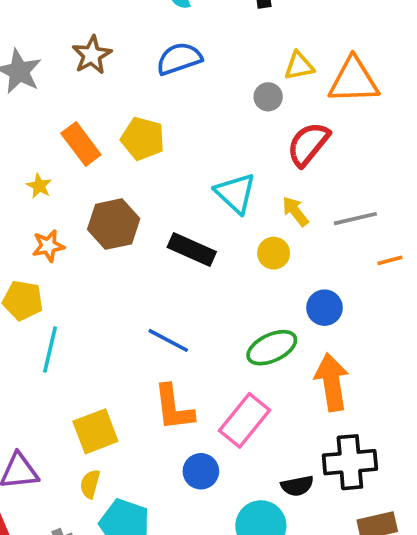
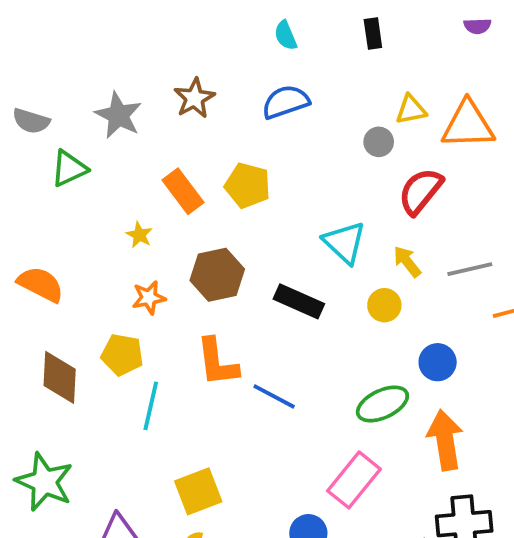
orange L-shape: (174, 408) -> (217, 362), moved

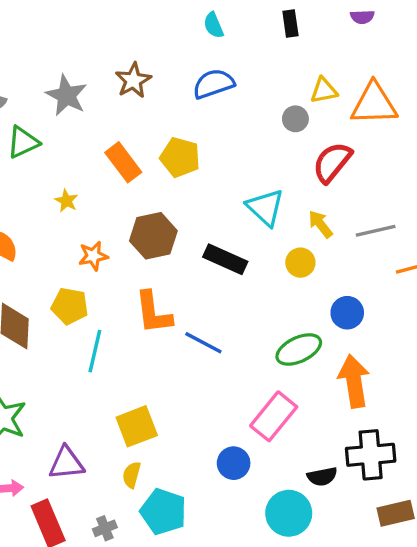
purple semicircle: (477, 26) -> (362, 17), moved
yellow star: (139, 235) -> (66, 201), moved

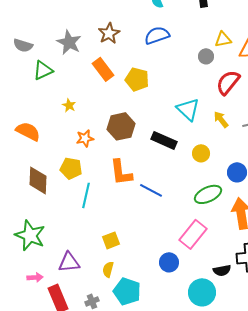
orange rectangle: (123, 162) -> (103, 69), moved
yellow circle: (300, 263) -> (201, 153), moved
yellow square: (137, 426) -> (111, 240), size x0.7

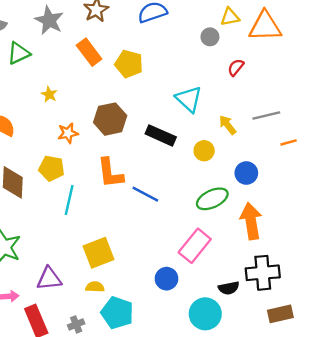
red semicircle: (228, 82) -> (236, 67), size x0.6
yellow arrow: (221, 119) -> (228, 125), moved
yellow square: (111, 240) -> (98, 253), size x1.5
yellow semicircle: (108, 269) -> (95, 287), turned 77

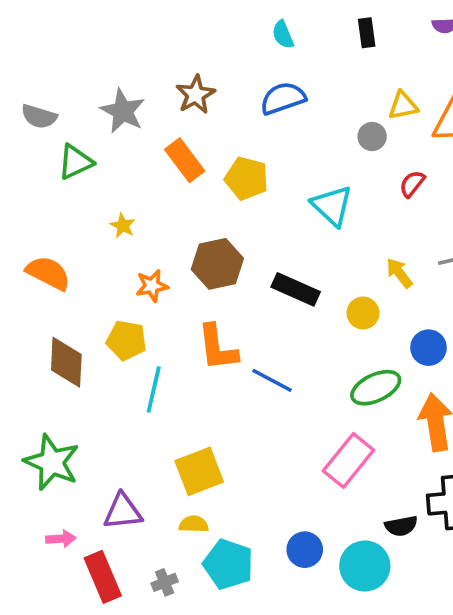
cyan triangle: (189, 99) -> (332, 206), moved
blue circle: (167, 279) -> (305, 550), moved

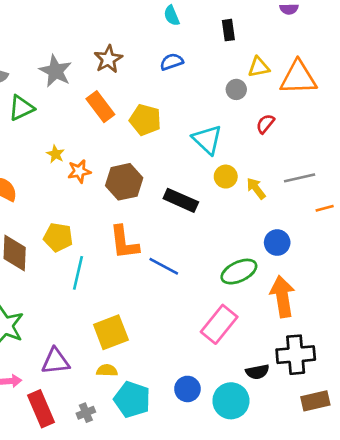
black rectangle: (367, 33) -> (228, 30), moved
blue semicircle: (283, 98) -> (172, 62), size x0.7
orange star: (152, 286) -> (79, 171), moved
yellow circle: (363, 313) -> (226, 177), moved

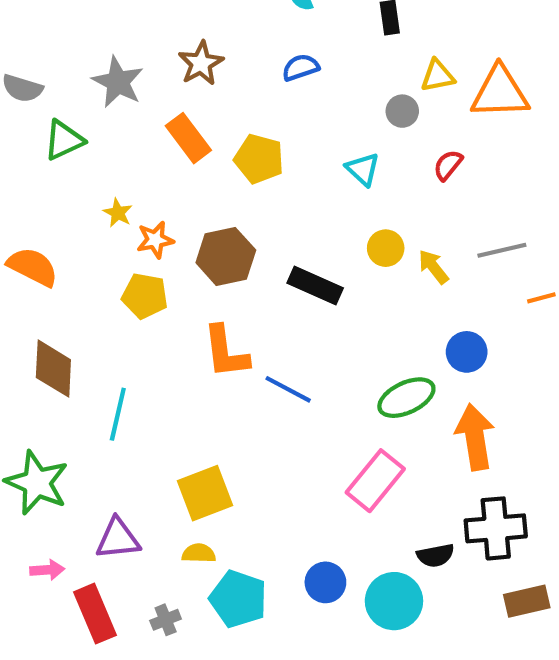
cyan triangle: (207, 140) -> (363, 169), moved, size x0.7
yellow pentagon: (58, 237) -> (145, 296), moved
cyan line: (78, 273) -> (118, 414), moved

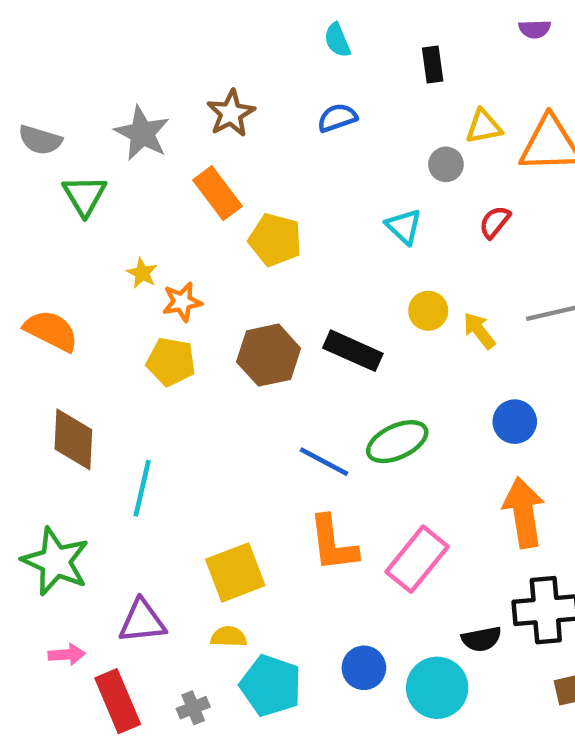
green triangle: (64, 140) -> (84, 195), turned -36
yellow pentagon: (259, 159) -> (275, 240), moved
brown hexagon: (226, 256) -> (269, 355), moved
orange L-shape: (226, 352) -> (333, 544), moved
green ellipse: (406, 398) -> (397, 442), moved

